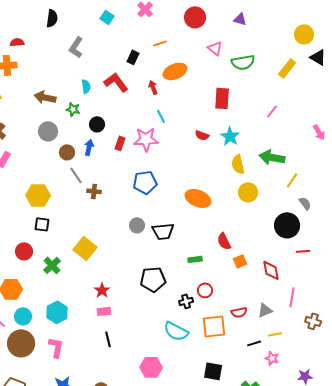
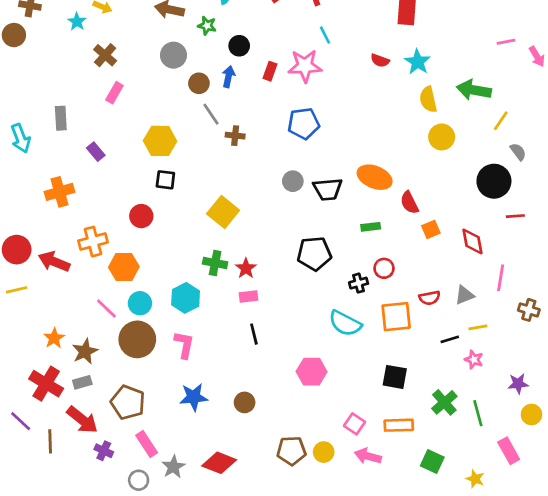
pink line: (272, 111) -> (506, 42), moved, turned 40
orange ellipse: (198, 198) -> (375, 177), moved
green cross: (52, 265) -> (215, 263), moved, turned -36

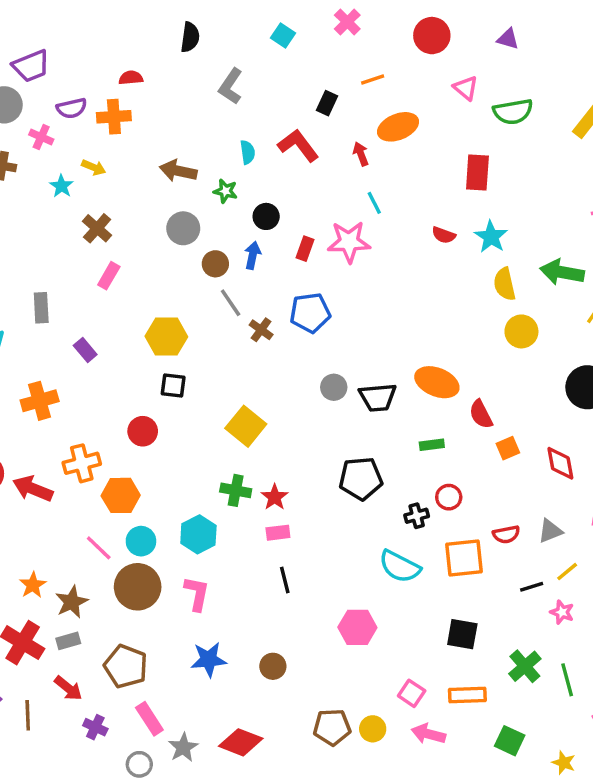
blue pentagon: (304, 124) -> (310, 313), moved
brown cross: (235, 136) -> (261, 330), turned 30
yellow line: (478, 327) -> (567, 572), turned -30
red arrow: (82, 420) -> (68, 688), size x0.7

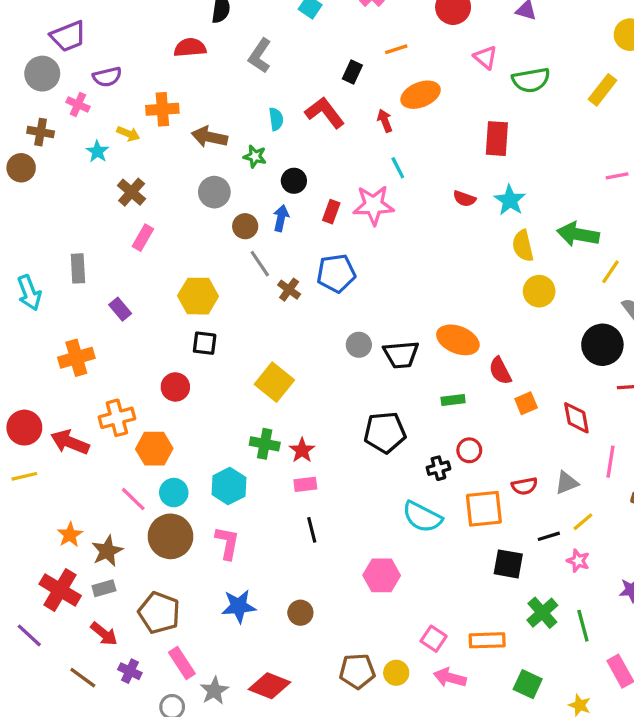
red semicircle: (131, 78) -> (190, 48), moved, size x1.4
orange cross: (114, 117) -> (162, 109), moved
black square: (462, 634) -> (508, 564), moved
brown line: (28, 715) -> (83, 678), moved, turned -52

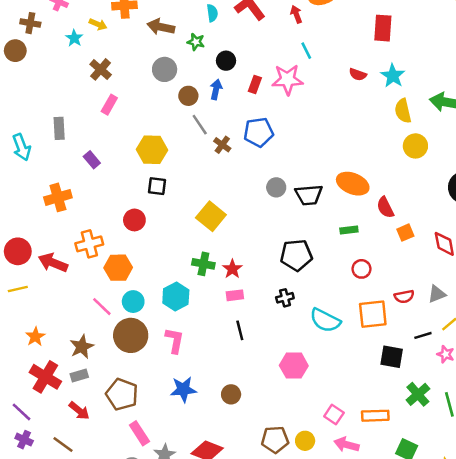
black cross: (438, 468) -> (285, 298), moved
orange star: (70, 535) -> (35, 337), moved
purple cross: (130, 671) -> (24, 440), moved

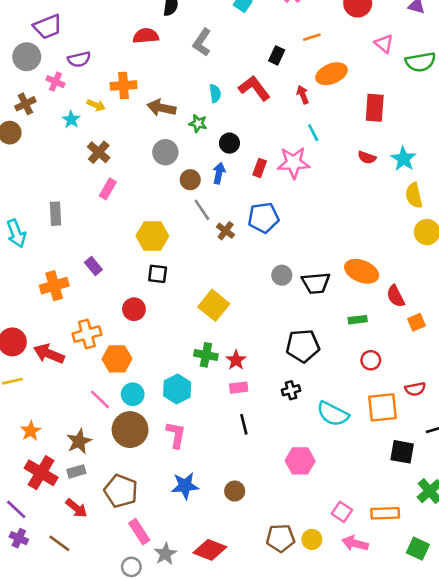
brown cross: (30, 23) -> (25, 104), turned -36
red rectangle: (383, 28) -> (375, 108), moved
purple rectangle: (92, 160) -> (93, 266), moved

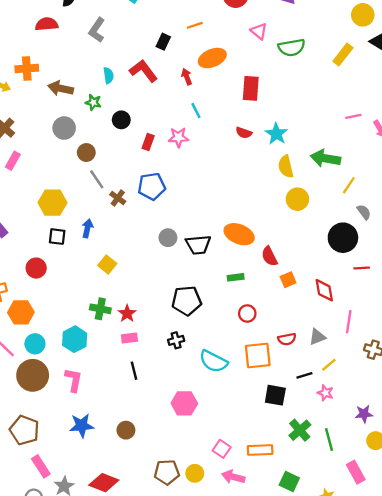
pink star: (294, 163) -> (178, 137), size x0.7
blue arrow: (219, 173) -> (87, 228), moved
yellow square: (214, 305) -> (107, 265), size x0.7

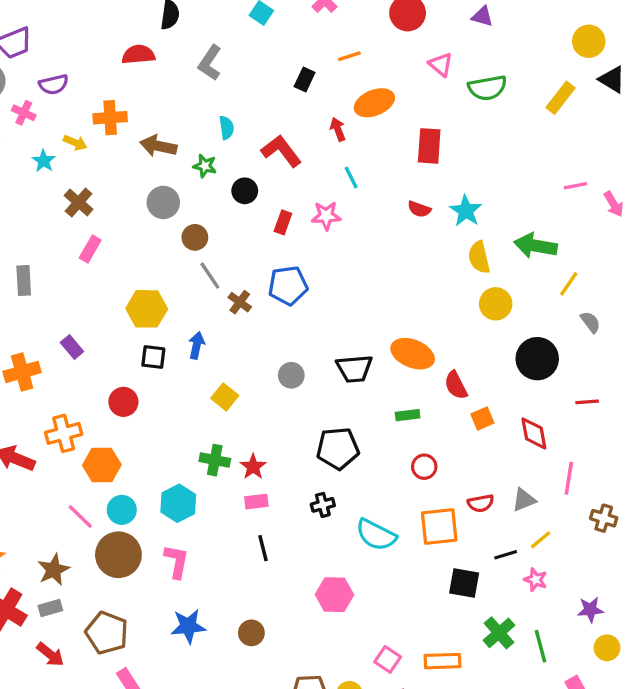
red L-shape: (143, 71) -> (281, 151), moved
gray circle: (168, 238) -> (291, 375), moved
black circle: (343, 238) -> (537, 359), moved

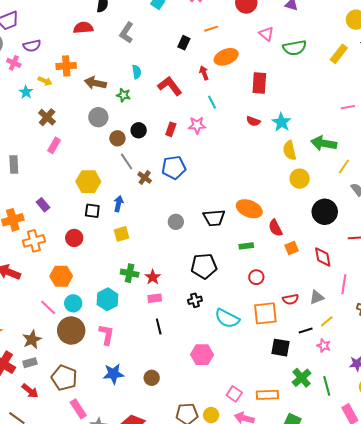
black circle: (245, 191) -> (139, 130), moved
yellow square: (225, 397) -> (121, 234), moved, turned 35
orange cross: (64, 433) -> (34, 241), moved

